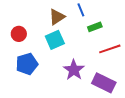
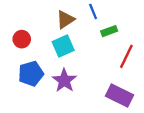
red line: (110, 49) -> (126, 56), turned -45
purple star: (74, 70) -> (64, 81), moved

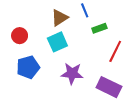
purple star: (64, 81) -> (72, 73), moved, turned -30

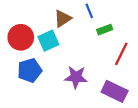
red circle: (20, 36) -> (21, 37), size x1.5
cyan square: (57, 42) -> (48, 41), moved

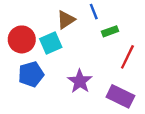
purple star: (76, 77) -> (80, 81), turned 30

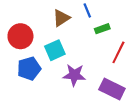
cyan square: (51, 43) -> (55, 50), moved
purple star: (80, 81) -> (74, 75), turned -30

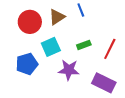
green rectangle: (102, 29) -> (84, 45), moved
red circle: (20, 36) -> (30, 22), moved

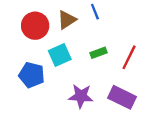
blue pentagon: (27, 64) -> (32, 75), turned 30
purple star: (69, 70) -> (81, 96), moved

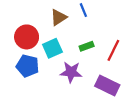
red circle: (35, 26) -> (27, 37), moved
purple star: (81, 96) -> (71, 72), moved

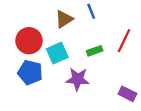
red line: (113, 50) -> (124, 41), moved
purple rectangle: (107, 86) -> (127, 94), moved, size x0.7

